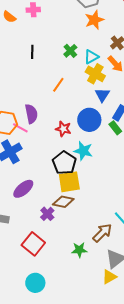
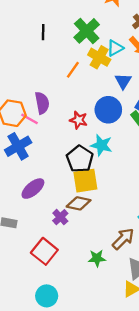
green cross: (70, 51) -> (87, 31), size x1.6
cyan triangle: (91, 57) -> (115, 48), moved
yellow cross: (95, 74) -> (99, 57), moved

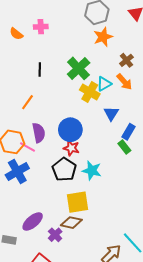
orange line: (73, 70) -> (28, 102), moved
blue circle: (108, 110) -> (70, 130), moved
black pentagon: (80, 159) -> (64, 169), moved
purple ellipse: (33, 189) -> (33, 222), moved

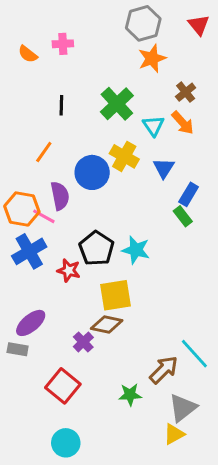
cyan triangle: (104, 84) -> (153, 126), turned -35
yellow cross: (90, 92) -> (124, 156), moved
blue circle: (70, 130) -> (92, 172), moved
red star: (71, 148) -> (69, 270), moved
purple ellipse: (33, 222) -> (31, 323), moved

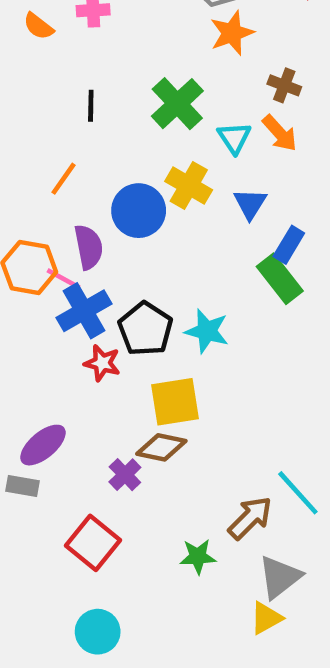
brown cross: (186, 92) -> (284, 85), turned -30
green rectangle: (183, 216) -> (280, 279), size x1.5
blue cross: (29, 251) -> (84, 311), moved

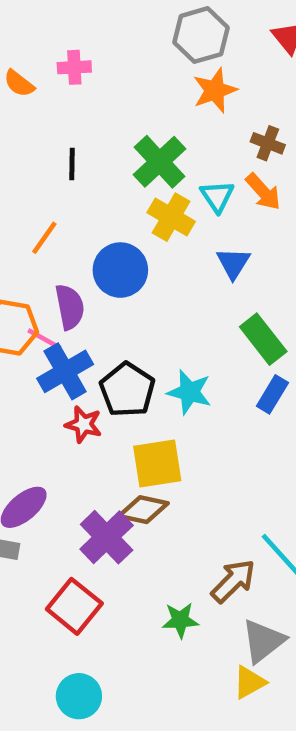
yellow cross: (189, 186) -> (171, 217), moved
blue rectangle: (289, 245) -> (272, 394), moved
purple cross: (125, 475) -> (107, 537), size x1.6

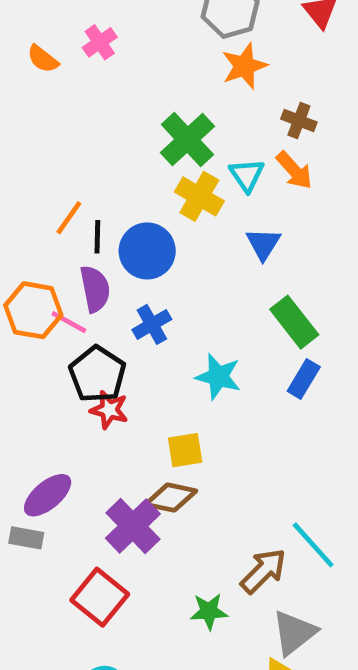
pink cross: (74, 67) -> (100, 42), turned -32
black line: (72, 164) -> (97, 237), moved
blue cross: (65, 371) -> (152, 324), moved, size x0.7
black pentagon: (127, 390) -> (97, 374), moved
yellow square: (157, 464) -> (185, 450), size x0.7

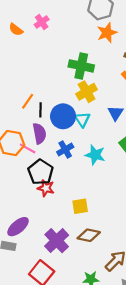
green cross: (187, 140) -> (81, 66), turned -35
cyan triangle: (247, 175) -> (82, 120), moved
yellow cross: (199, 196) -> (87, 92), turned 30
cyan star: (218, 377) -> (95, 155), moved
brown diamond: (171, 498) -> (89, 235), moved

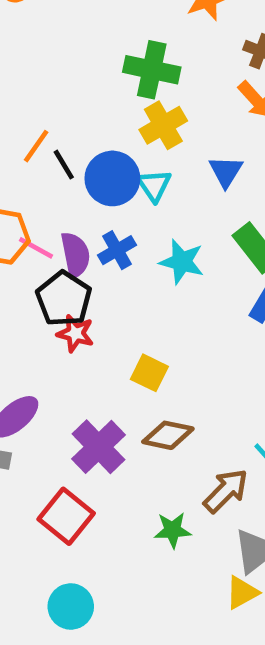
black line: (41, 110) -> (64, 165), turned -32
purple semicircle: (39, 133) -> (75, 255), moved
yellow square: (80, 206) -> (149, 373), turned 35

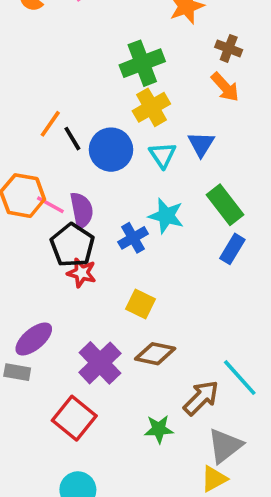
green cross: (152, 70) -> (142, 63), turned -33
cyan triangle: (154, 185) -> (162, 155), moved
blue cross: (117, 250) -> (133, 238), moved

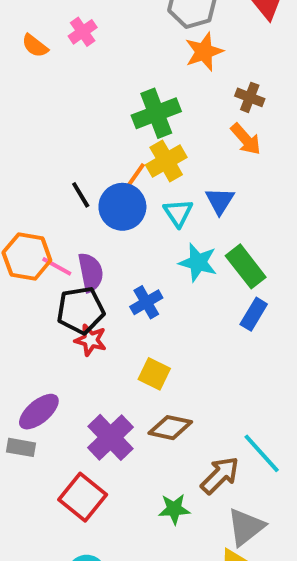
orange line: (50, 124) -> (134, 177), moved
cyan star: (166, 216) -> (198, 262), moved
black pentagon: (72, 245) -> (81, 310), turned 30

